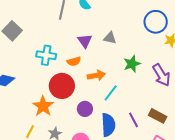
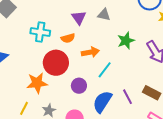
orange star: (43, 106) -> (37, 83), turned 30
blue semicircle: (108, 125) -> (102, 102), turned -145

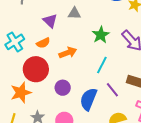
cyan cross: (40, 32) -> (15, 42), turned -30
cyan line: (105, 70) -> (102, 65), moved

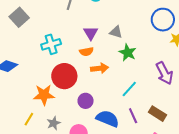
green star: (101, 35) -> (128, 53), moved, turned -30
orange semicircle: (43, 43) -> (86, 52), moved
blue semicircle: (89, 99) -> (108, 119), turned 75

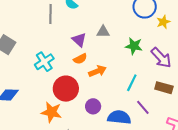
green star: (128, 53) -> (134, 46), moved
orange star: (44, 95) -> (51, 112), turned 30
brown rectangle: (157, 114) -> (164, 88), moved

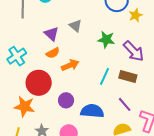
gray triangle: (103, 32) -> (75, 26), turned 40
brown rectangle: (164, 88) -> (128, 76), moved
purple line: (143, 107) -> (125, 104), moved

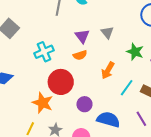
orange arrow: (70, 65) -> (108, 70), moved, turned 132

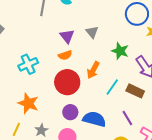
cyan cross: (44, 52) -> (28, 64), moved
red circle: (61, 82) -> (67, 82), moved
purple circle: (84, 104) -> (70, 112), moved

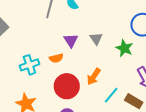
green star: (120, 51) -> (124, 48), moved
orange semicircle: (65, 55) -> (56, 58), moved

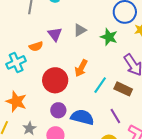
gray triangle: (96, 39) -> (80, 30), turned 40
orange semicircle: (56, 58) -> (36, 46), moved

